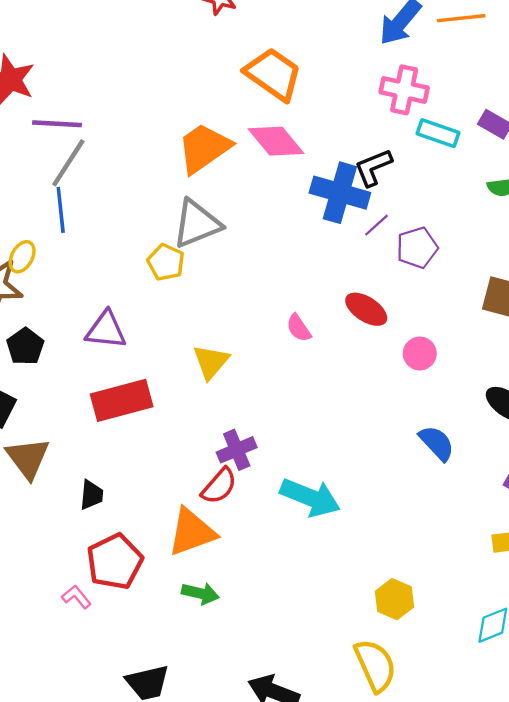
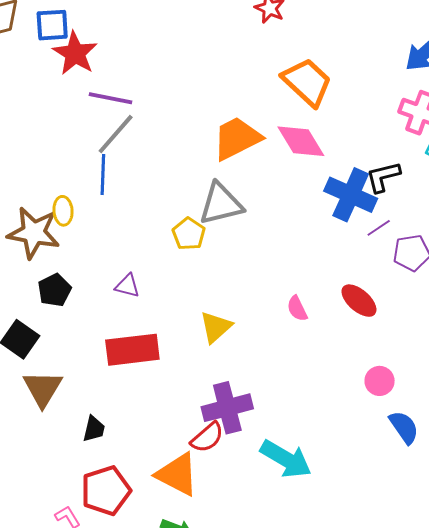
yellow ellipse: (22, 257) -> (63, 211), turned -40
purple triangle: (106, 330) -> (127, 286), size x0.7
pink circle: (420, 354) -> (380, 381), moved
purple cross: (237, 450) -> (227, 408), size x1.4
orange triangle: (192, 532) -> (177, 474), turned 39

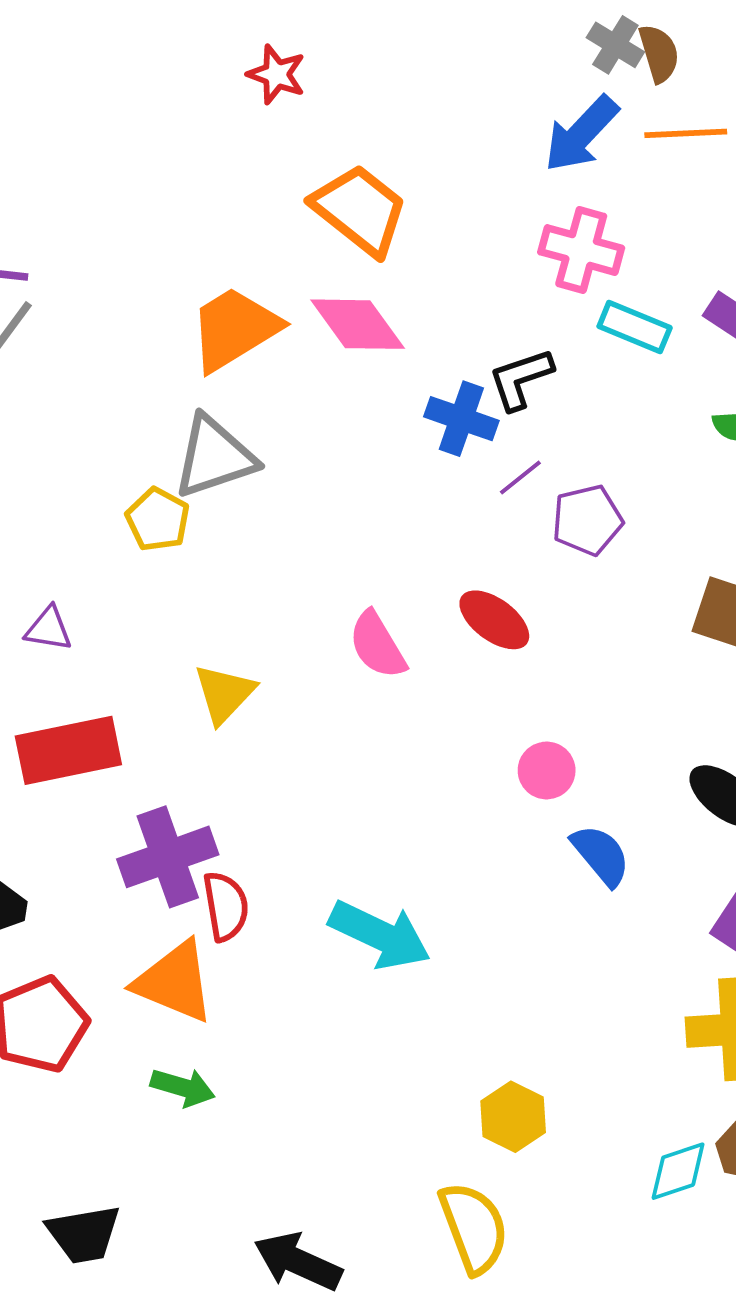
blue cross: (351, 195) -> (461, 419), size x0.7
pink semicircle: (297, 308) -> (377, 645), size x1.4
purple cross: (227, 408) -> (168, 857), moved
red semicircle: (207, 437) -> (226, 906), turned -54

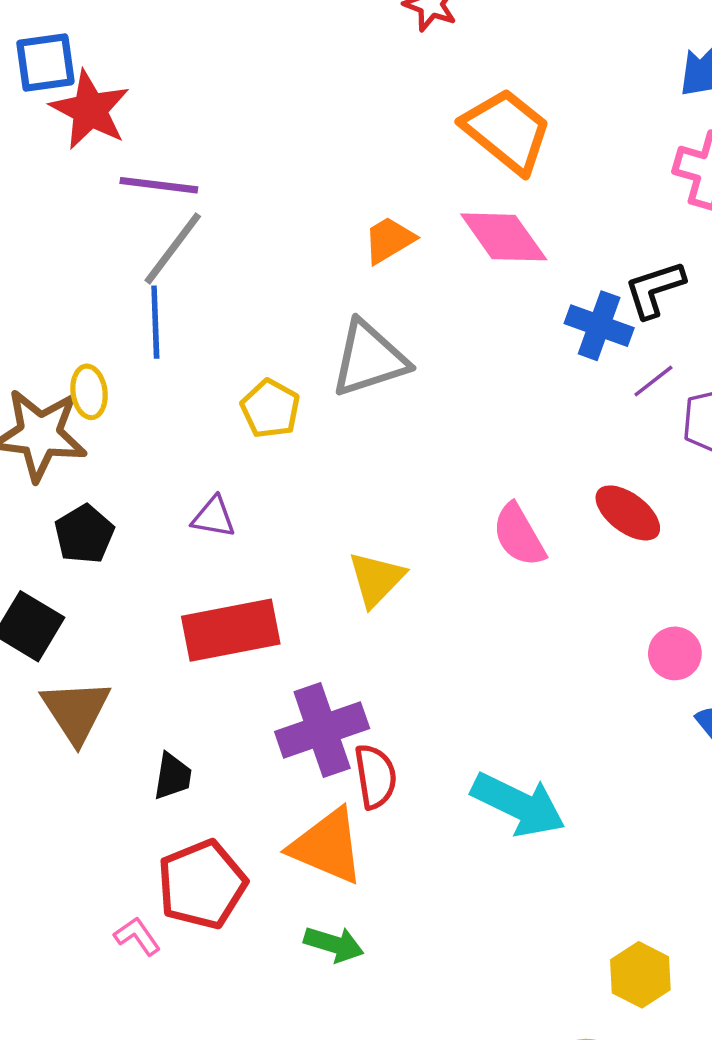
orange trapezoid: (234, 329) -> (389, 240), size x0.6
yellow pentagon: (158, 520) -> (270, 409), moved

